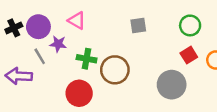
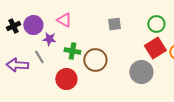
red square: (189, 55) -> (155, 48), size x1.5
gray line: (40, 56) -> (39, 57), moved

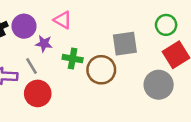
gray square: (114, 24) -> (125, 44), moved, size x1.5
green circle: (156, 24) -> (166, 25), moved
red circle: (66, 79) -> (38, 93), moved

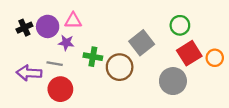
pink triangle: (63, 20) -> (73, 21), moved, turned -30
gray square: (125, 44) -> (142, 43), turned -30
gray line: (31, 66) -> (55, 64), turned -49

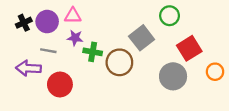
green circle: (180, 25) -> (170, 16), moved
purple star: (66, 43) -> (75, 38), moved
orange circle: (215, 58) -> (215, 72), moved
gray line: (55, 64) -> (48, 51), moved

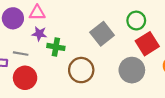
green circle: (170, 16) -> (136, 21), moved
gray line: (48, 51) -> (21, 54), moved
brown circle: (119, 62) -> (81, 70), moved

